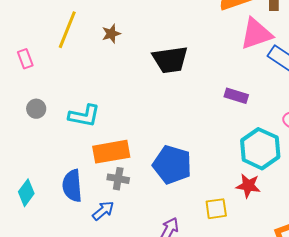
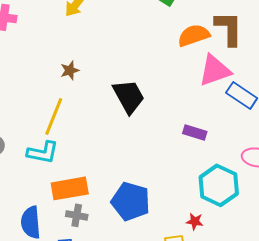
yellow line: (67, 30) -> (54, 116), moved
black trapezoid: (170, 60) -> (129, 96), turned -111
red star: (248, 186) -> (195, 221), moved, size x0.7

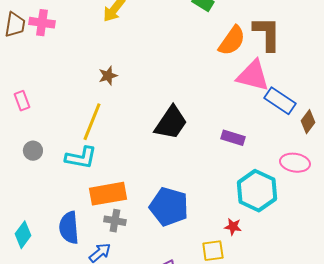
orange semicircle: (194, 35) -> (232, 41), turned 144
pink triangle: (215, 70) -> (253, 76), turned 33
black trapezoid: (129, 96) -> (171, 123), moved, turned 63

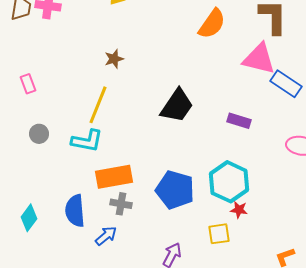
orange semicircle: (232, 41) -> (212, 24), moved
cyan hexagon: (257, 191) -> (229, 182), moved

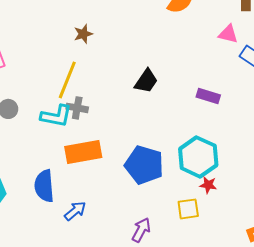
pink triangle: (259, 59) -> (228, 34), size x0.6
black trapezoid: (177, 106) -> (146, 81), size x0.7
gray cross: (121, 204) -> (77, 108), moved

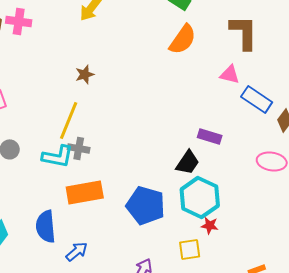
black trapezoid: (146, 81) -> (188, 162), moved

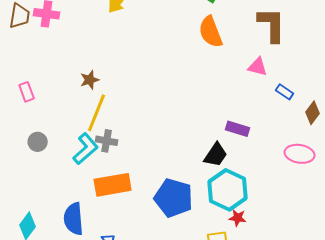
orange semicircle: (183, 39) -> (211, 32), turned 124
brown star: (85, 74) -> (90, 80), moved
blue rectangle: (257, 99) -> (285, 92), size x0.6
cyan L-shape: (58, 156) -> (86, 149), turned -52

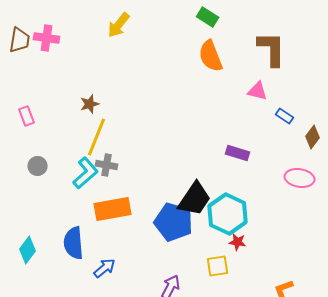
black trapezoid: (216, 155) -> (195, 199), moved, size x1.4

